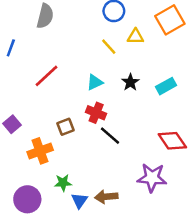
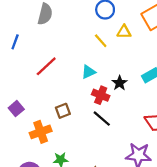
black star: (130, 82) -> (120, 83), moved
red cross: (96, 113) -> (101, 95), moved

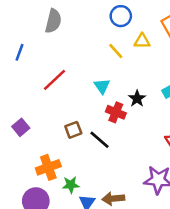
cyan triangle: (88, 72) -> (102, 86), turned -40
black line: (102, 119) -> (100, 140), moved
orange cross: (41, 132) -> (48, 167), moved

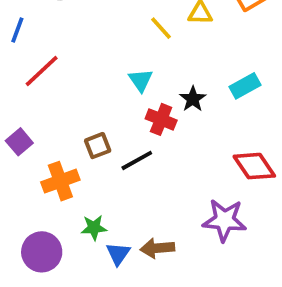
red line: (55, 80) -> (42, 71), moved
black line: (100, 140) -> (137, 160), turned -70
orange cross: (48, 167) -> (60, 181), moved

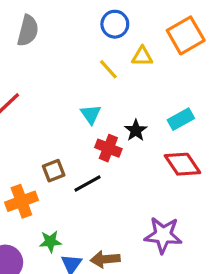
red diamond: (254, 166) -> (182, 164), moved

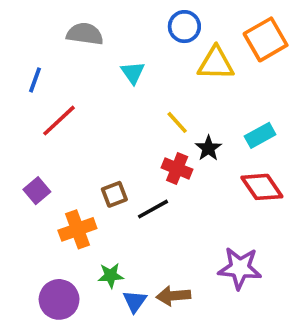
gray semicircle: (28, 31) -> (85, 34), turned -96
yellow triangle: (142, 56) -> (216, 63), size x1.5
yellow line: (108, 69) -> (177, 122), moved
cyan triangle: (91, 114) -> (133, 73), moved

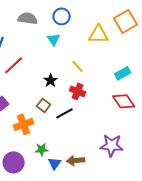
blue circle: (184, 27) -> (62, 16), moved
black star: (208, 148) -> (51, 80), moved
brown square: (114, 194) -> (44, 105), turned -32

